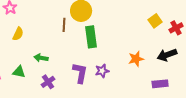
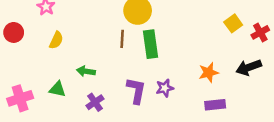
brown line: (64, 25) -> (122, 39), moved
purple rectangle: (160, 84) -> (215, 105), moved

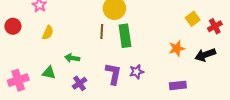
orange star: (209, 73) -> (177, 48), moved

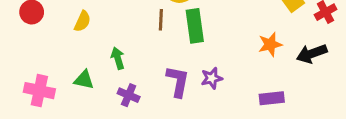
green arrow: (72, 58) -> (118, 58), turned 64
pink cross: (18, 80) -> (39, 91), turned 30
purple cross: (80, 83) -> (129, 95), turned -32

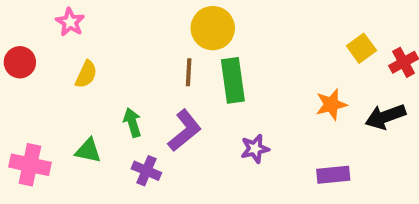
purple L-shape: (178, 81) -> (185, 131), moved, turned 40

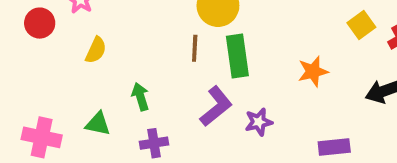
red circle: (20, 62) -> (40, 23), moved
orange star: (331, 104) -> (313, 71), moved
purple L-shape: (185, 131) -> (216, 106), moved
purple cross: (146, 171) -> (154, 143), turned -32

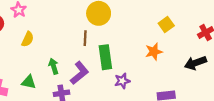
yellow square: (361, 25) -> (166, 25), moved
green rectangle: (237, 56) -> (105, 57), moved
purple L-shape: (216, 106) -> (79, 73), moved

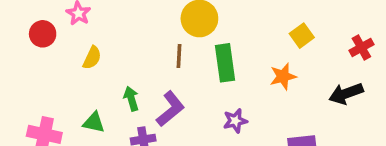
green rectangle: (105, 57) -> (225, 63), moved

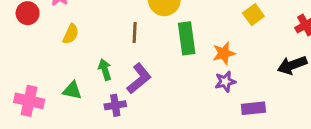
brown line: (179, 56) -> (135, 32), moved
orange star: (283, 76) -> (224, 53), moved
purple star: (235, 121) -> (225, 82), moved

